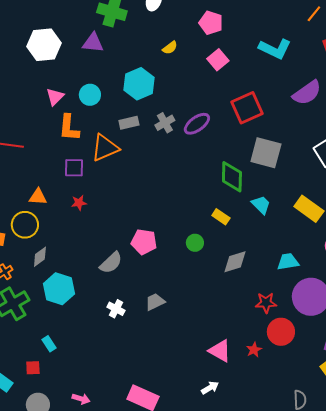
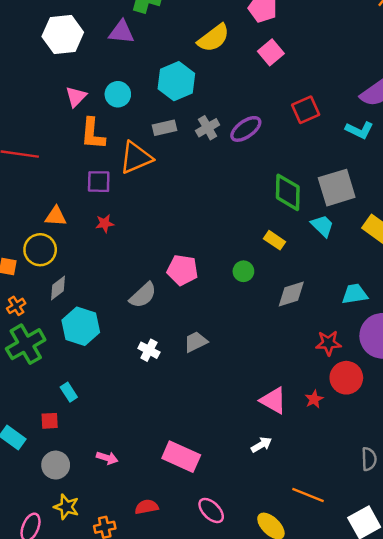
yellow semicircle: (170, 48) -> (214, 38), size x1.8
cyan L-shape: (275, 49) -> (359, 130), moved, size x0.7
red square: (247, 108) -> (306, 110), size x0.7
gray square: (266, 153) -> (337, 188), moved, turned -32

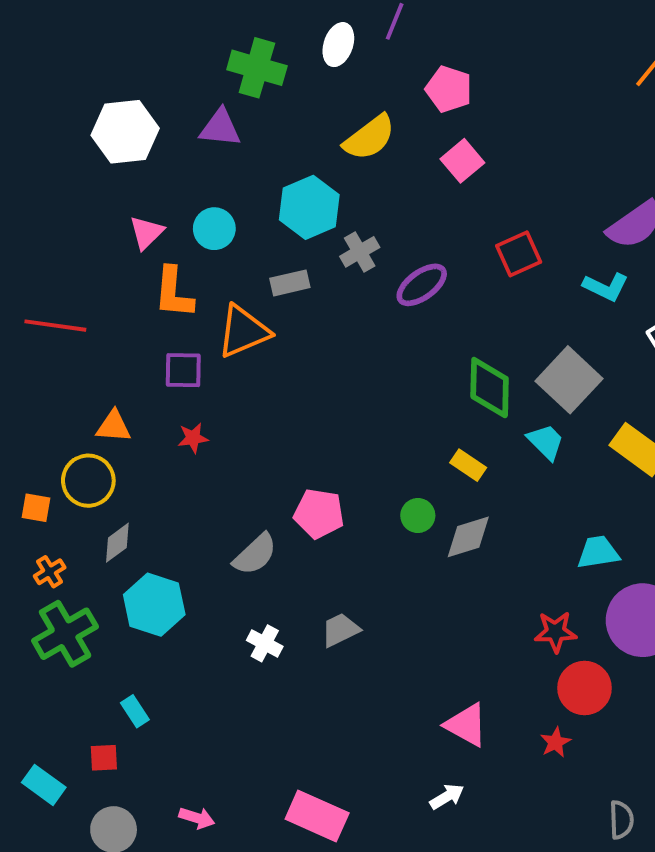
gray cross: (208, 128) -> (360, 252), moved
gray square: (337, 188) -> (569, 380), turned -30
gray diamond: (291, 294) -> (468, 537), moved
red star: (314, 399) -> (555, 742), moved

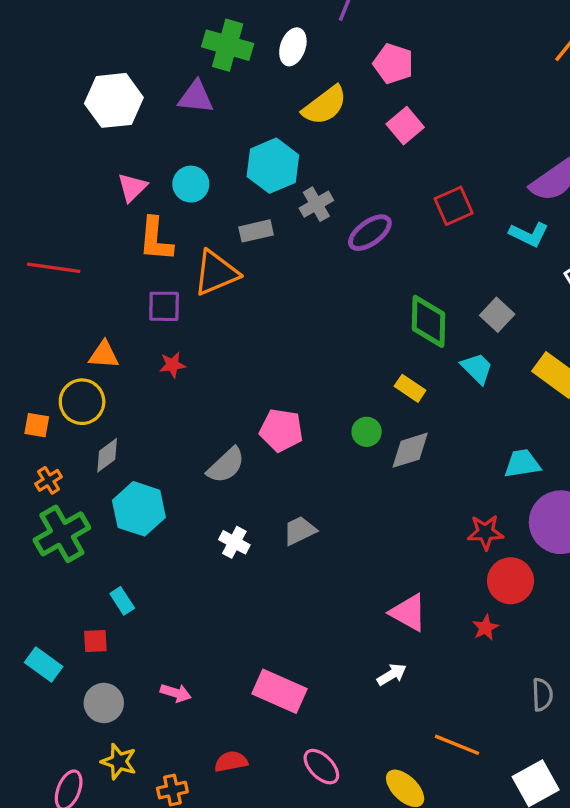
white ellipse: (338, 45) -> (293, 47), moved
gray square: (569, 380) -> (497, 315), size x0.6

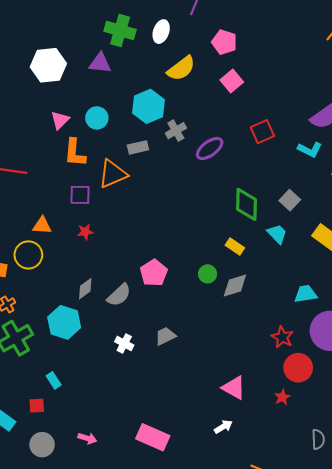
pink pentagon: (281, 430) -> (154, 273), turned 30
gray diamond: (107, 455) -> (85, 289), moved
red star: (485, 532) -> (282, 337), turned 30

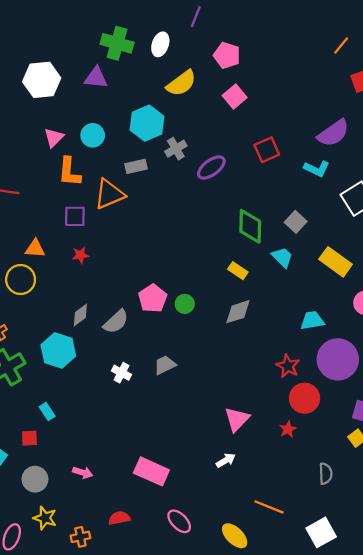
green circle: (208, 274) -> (185, 304), moved
pink triangle: (234, 388) -> (237, 419), turned 45

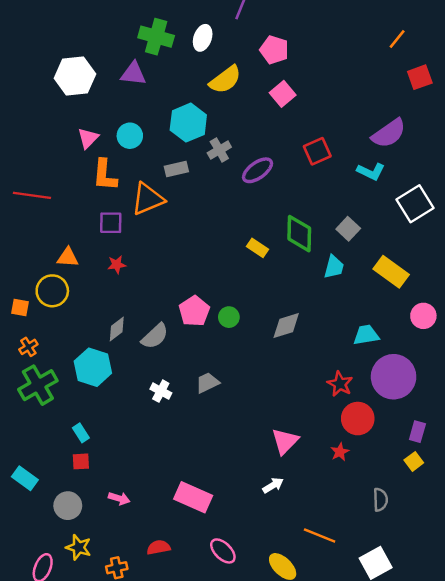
cyan trapezoid: (282, 257) -> (334, 267), turned 60
yellow rectangle: (238, 271) -> (258, 248), moved
red square: (29, 438) -> (81, 461), moved

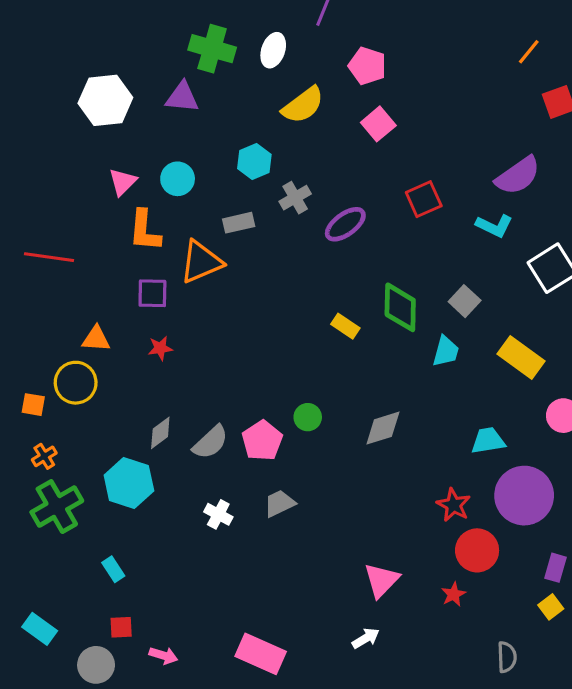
cyan hexagon: (188, 123) -> (254, 162), size x0.7
pink pentagon: (194, 311) -> (262, 441), moved
red square: (81, 461) -> (121, 627), moved

